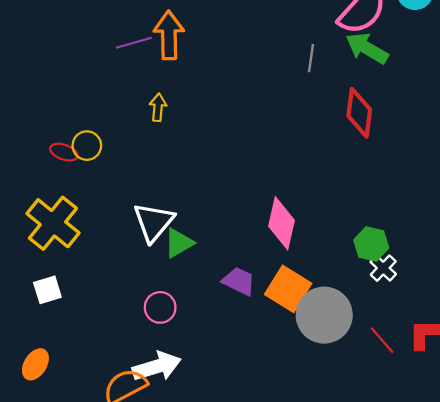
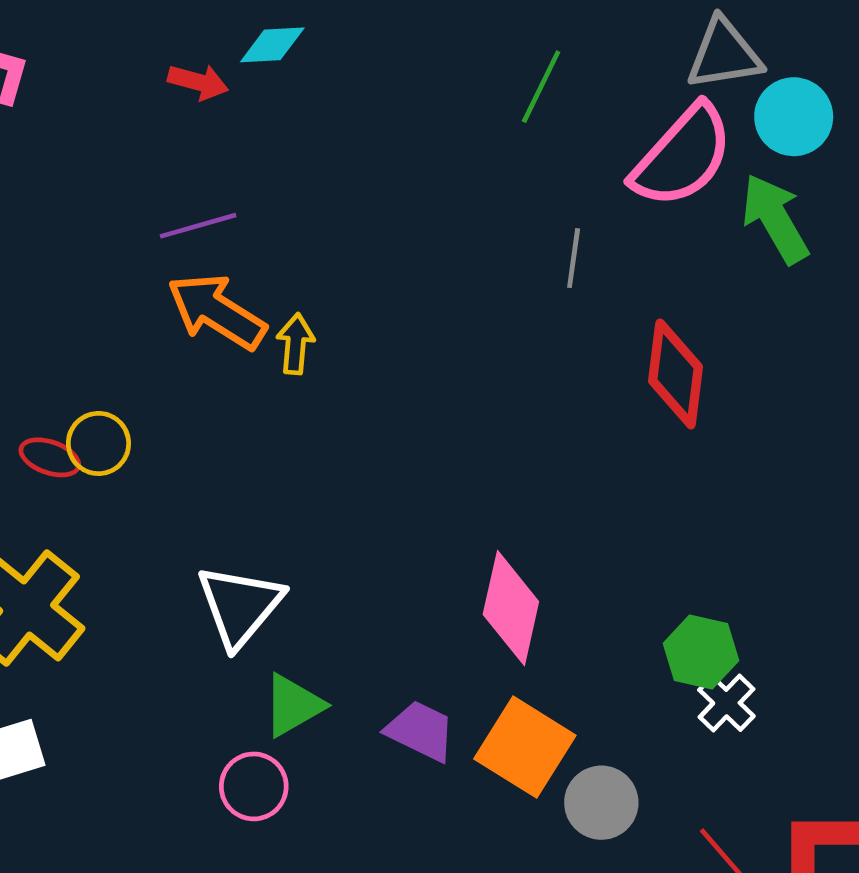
orange arrow: (169, 35) -> (217, 311), moved, turned -57
green arrow: (367, 48) -> (775, 219), moved, turned 30
yellow arrow: (158, 107) -> (295, 344), moved
green triangle: (179, 243) -> (293, 705), moved
gray circle: (324, 315) -> (601, 803), size x0.6

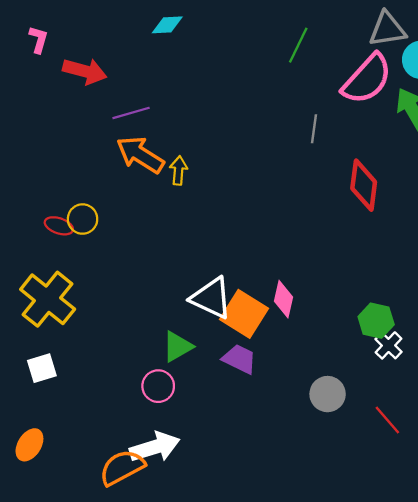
red arrow: (198, 82) -> (85, 71), moved, size x1.5
white triangle: (240, 606) -> (211, 298), moved, turned -45
pink diamond: (511, 608) -> (284, 299), size x0.7
orange square: (525, 747) -> (244, 314), moved

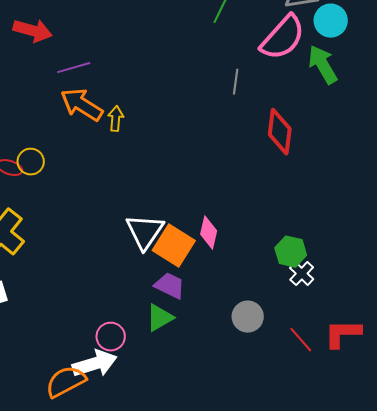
white triangle: (211, 298) -> (145, 232), turned 39
green triangle: (177, 347) -> (160, 318), moved
pink circle: (158, 386) -> (111, 337), moved

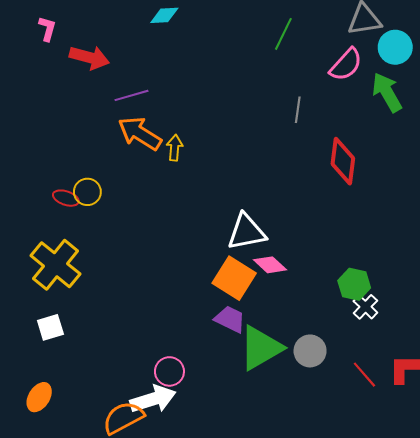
pink semicircle: (283, 38) -> (346, 65), size x0.7
white triangle: (145, 232) -> (246, 232), moved, turned 45
pink diamond: (209, 233) -> (270, 265), turned -60
green triangle: (160, 318) -> (261, 348), moved, size x1.6

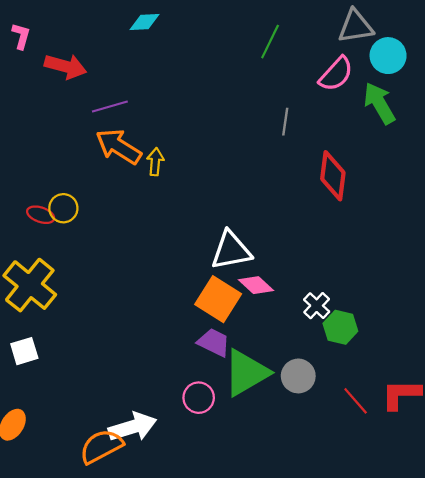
green hexagon: (354, 284) -> (340, 327), moved
white cross: (365, 307) -> (317, 306), moved
pink circle: (169, 371) -> (199, 398), moved

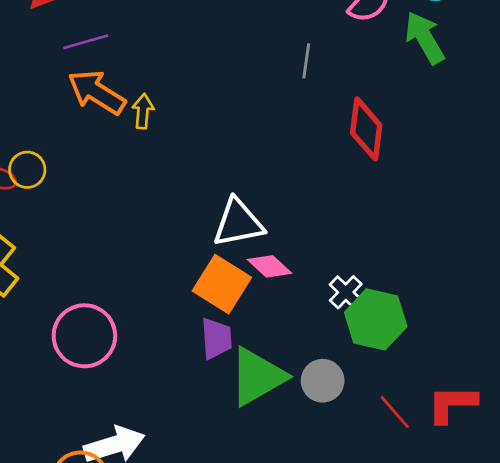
green hexagon: (340, 327) -> (376, 319), size x1.4
purple trapezoid: (214, 342) -> (216, 339), turned 60
pink circle: (199, 398) -> (84, 336), moved, size x1.6

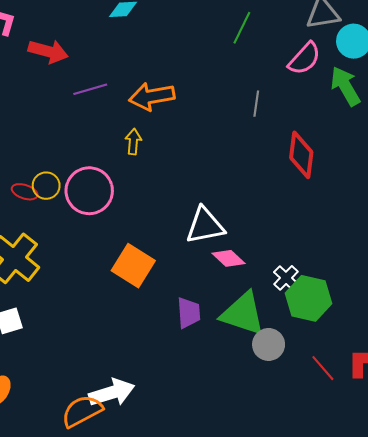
orange arrow: (97, 92) -> (152, 96), moved, turned -42
orange square: (222, 284) -> (133, 266), moved
pink circle: (84, 336) -> (89, 191), moved
green triangle: (257, 377) -> (243, 314), moved, turned 48

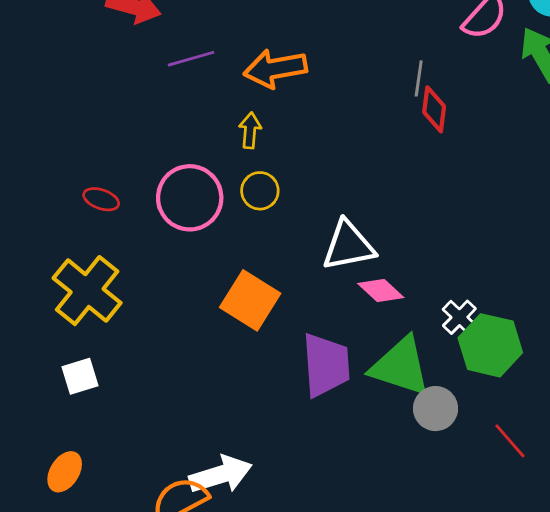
red diamond: (301, 155) -> (434, 109), moved, size x0.7
yellow circle: (46, 186) -> (260, 191), moved
purple trapezoid: (189, 313) -> (326, 365), size x1.5

